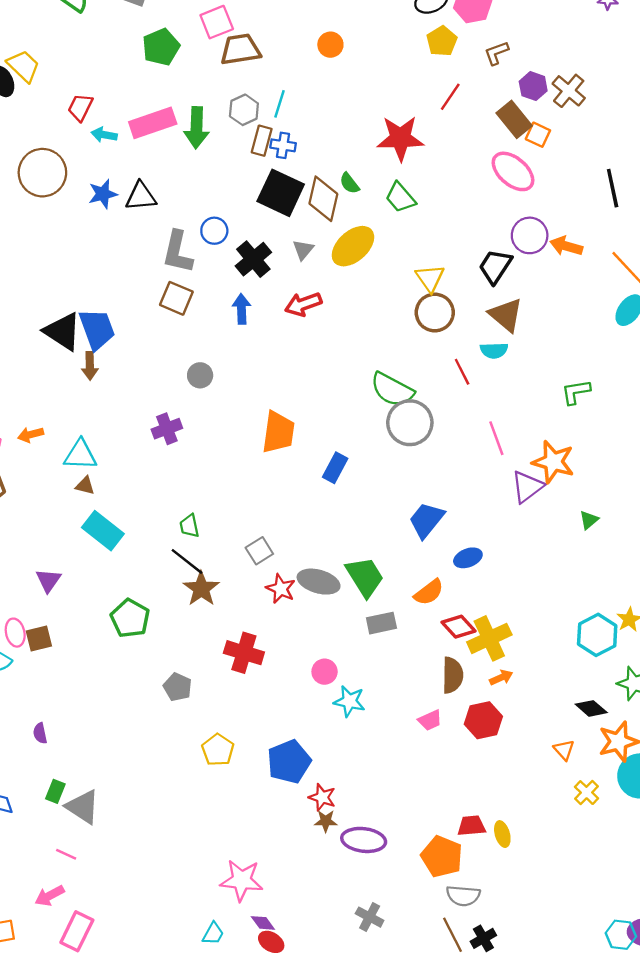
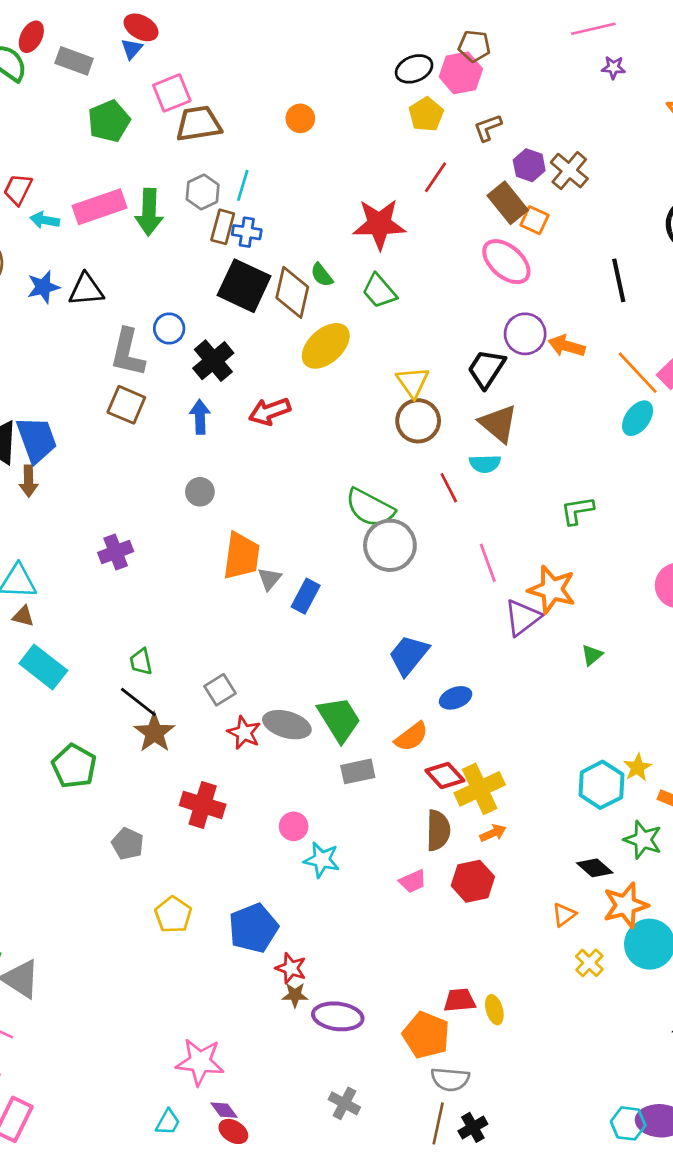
gray triangle: (303, 250) -> (270, 579), moved
gray circle: (200, 375) -> (200, 492), moved
orange triangle: (564, 750) -> (564, 915), turned 35
brown line: (453, 935) -> (438, 1123), turned 39

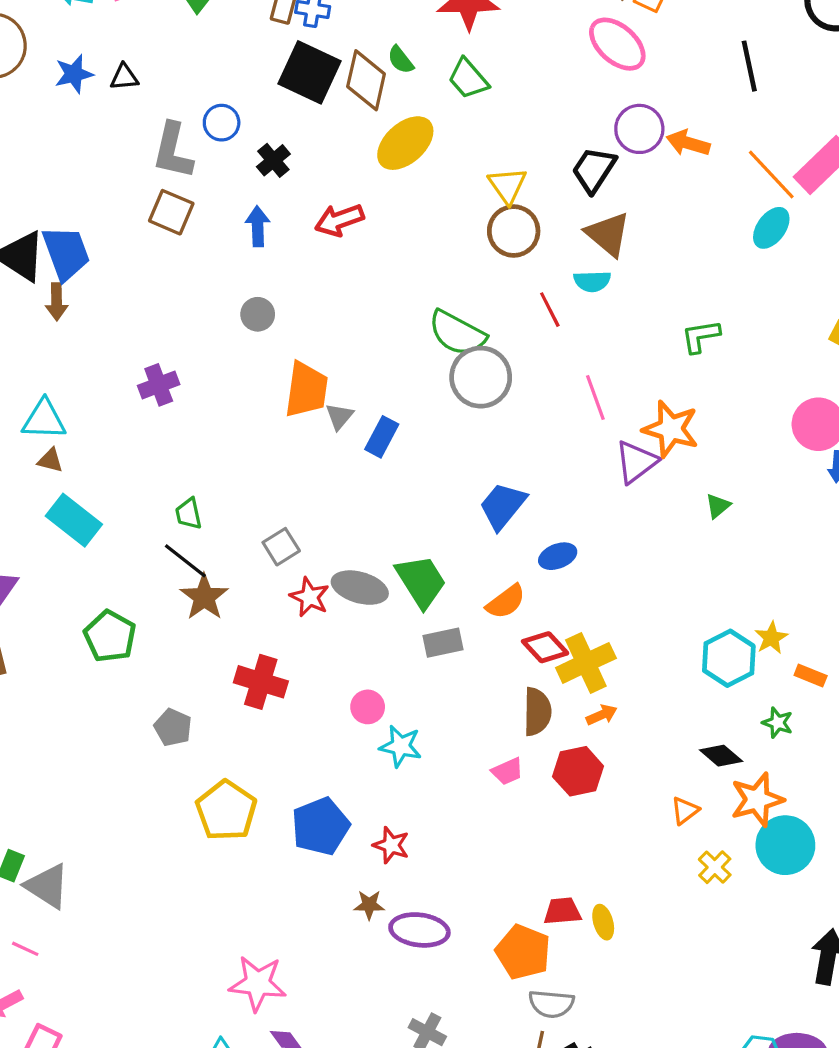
black triangle: (86, 290) -> (124, 77), size x0.7
black cross: (213, 361) -> (273, 160), size x0.7
green star: (643, 840) -> (778, 723), size x0.7
yellow pentagon: (173, 915) -> (226, 811), size x1.4
red star: (291, 968) -> (391, 845), moved

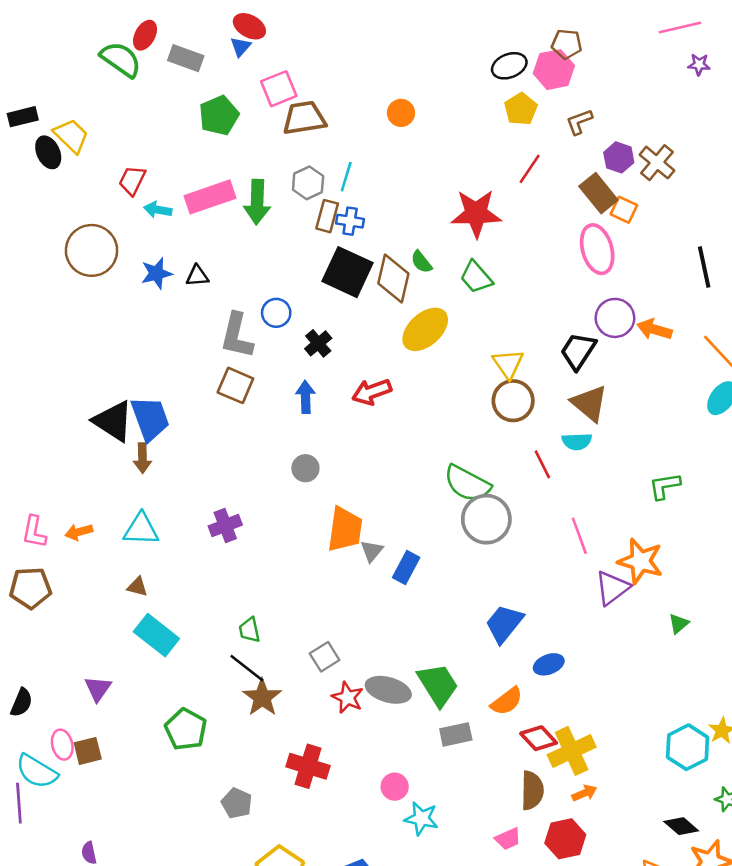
pink ellipse: (617, 44) -> (597, 249), turned 33
cyan triangle: (44, 420) -> (141, 529), moved

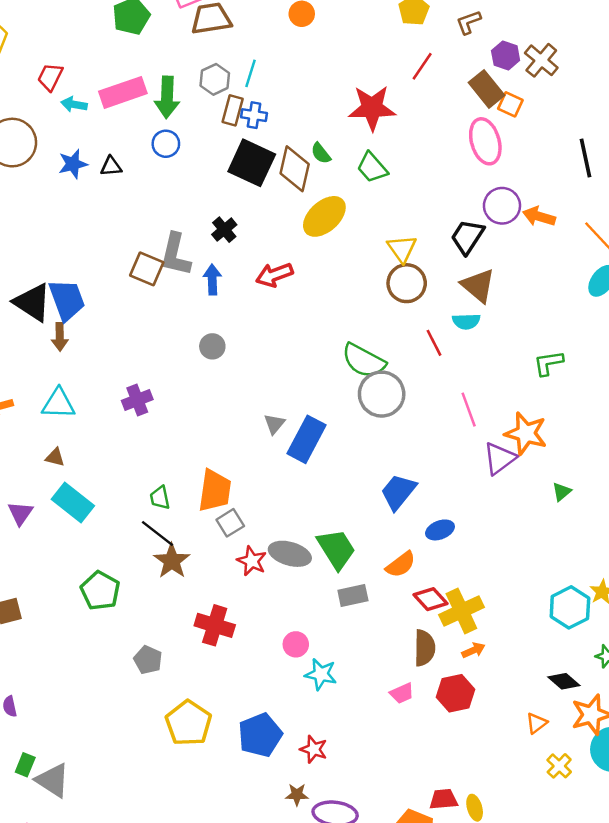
blue circle: (276, 313) -> (166, 144), moved
gray L-shape: (237, 336) -> (175, 255), moved
orange trapezoid: (345, 529) -> (215, 491), moved
blue rectangle: (406, 568) -> (307, 439), size x1.5
purple triangle: (98, 689) -> (20, 513), moved

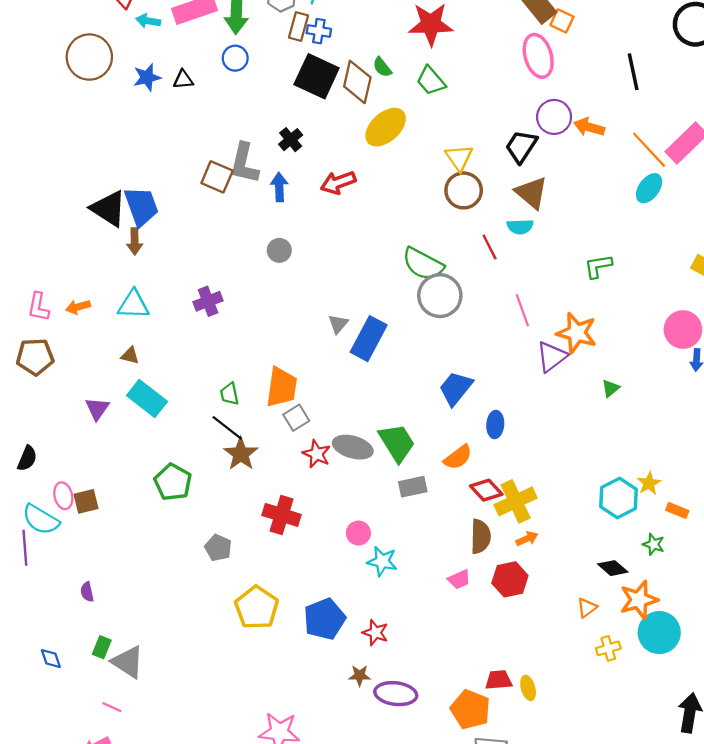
blue ellipse: (440, 530) -> (495, 424), turned -65
yellow cross: (559, 766) -> (608, 648), turned 30

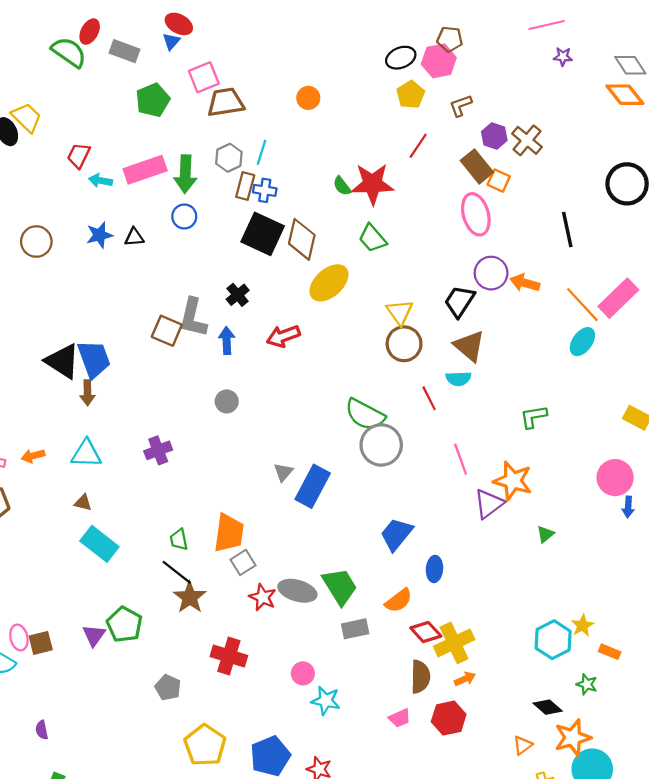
brown circle: (89, 57) -> (36, 242), moved, size x0.7
green semicircle: (382, 67) -> (342, 186), moved
purple triangle: (97, 409) -> (94, 635), moved

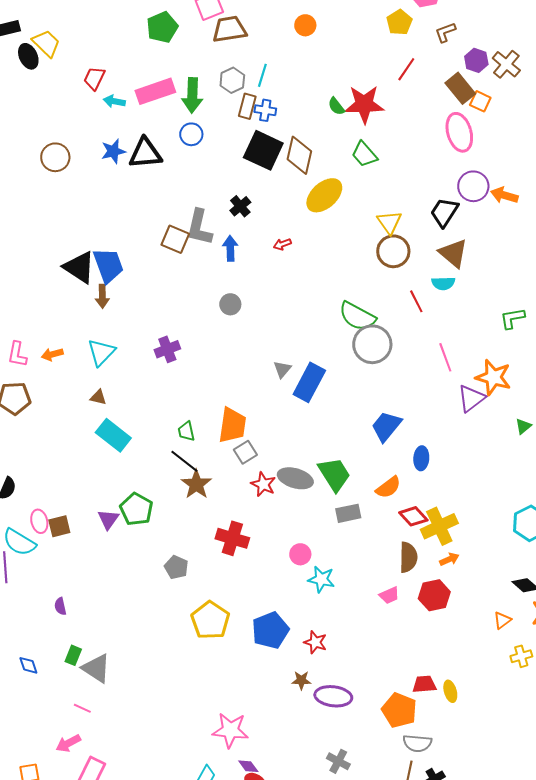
black triangle: (134, 237) -> (145, 153), size x1.8
red arrow: (283, 336) -> (282, 244), size x0.6
cyan triangle: (86, 454) -> (101, 352), turned -48

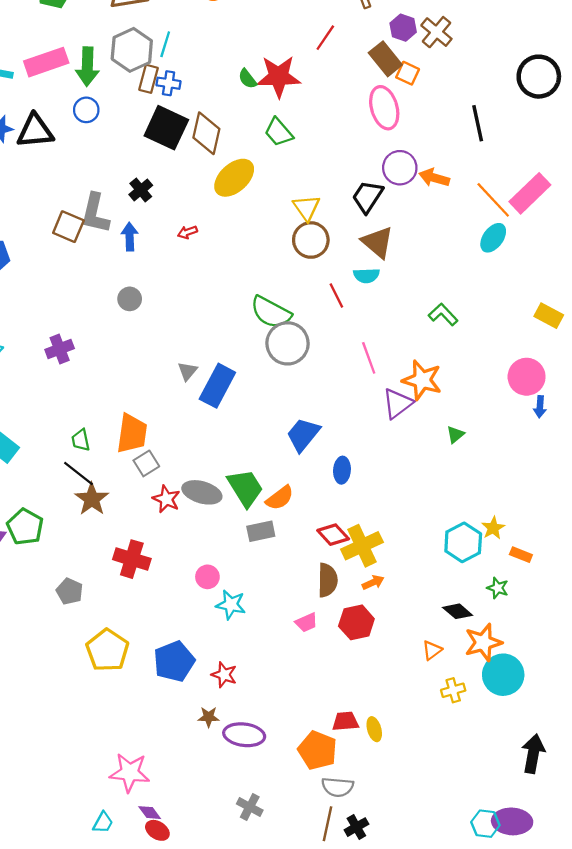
gray hexagon: (232, 80) -> (132, 50), size x1.5
green L-shape: (512, 318) -> (443, 314), turned 56
orange semicircle: (388, 487) -> (280, 498), moved

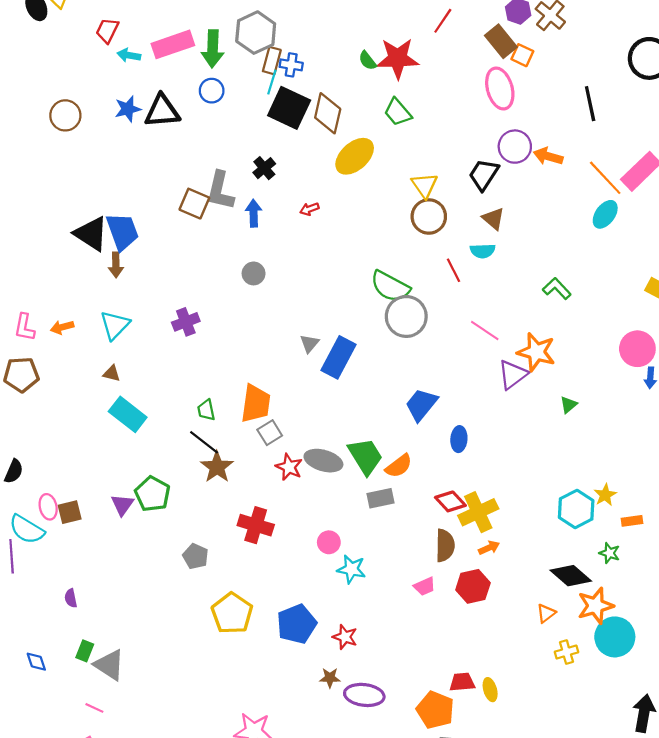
cyan line: (165, 44) -> (272, 82), moved
brown triangle: (378, 242) -> (493, 219), size x0.7
pink line: (369, 358) -> (485, 330), turned -36
orange rectangle: (521, 555) -> (632, 521), turned -30
black diamond: (458, 611) -> (571, 576), size x1.4

